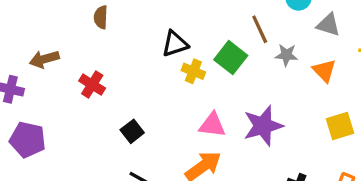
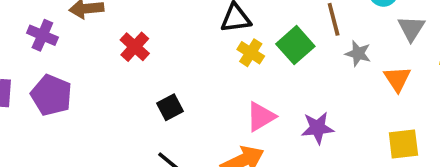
gray triangle: (328, 25) -> (411, 28), turned 35
pink triangle: (212, 125) -> (261, 117), turned -48
purple star: (263, 126) -> (317, 128), size x0.7

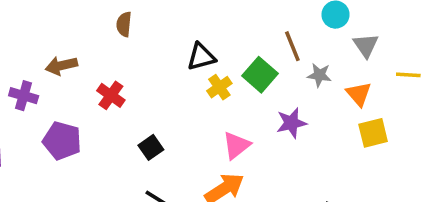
yellow cross: (251, 53) -> (219, 87), turned 30
purple pentagon: (51, 95) -> (62, 141), moved
purple star: (317, 128) -> (291, 123), moved
yellow square: (403, 144) -> (373, 133), moved

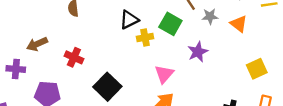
yellow cross: (219, 87) -> (145, 38), turned 35
yellow square: (373, 133) -> (257, 69), moved
black square: (151, 147) -> (107, 87), size x1.6

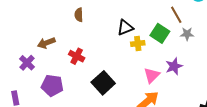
gray star: (210, 16) -> (187, 34), moved
purple star: (198, 52) -> (174, 66), moved
purple cross: (16, 69) -> (27, 63), turned 35

